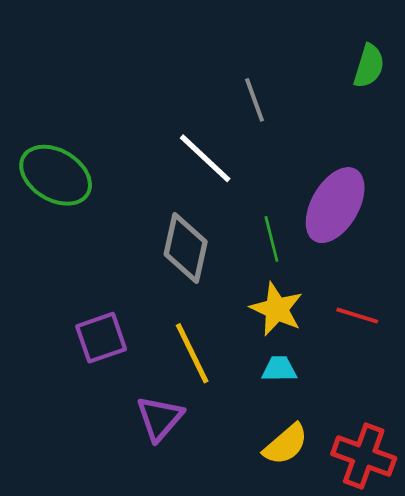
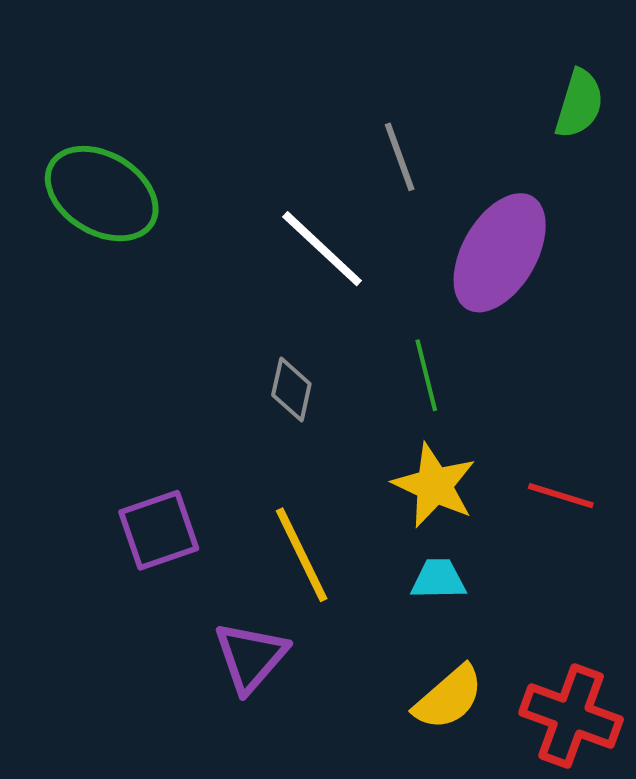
green ellipse: (56, 175) -> (102, 194), moved
purple ellipse: (335, 205) -> (500, 253), moved
gray diamond: (186, 248) -> (291, 390), size x0.6

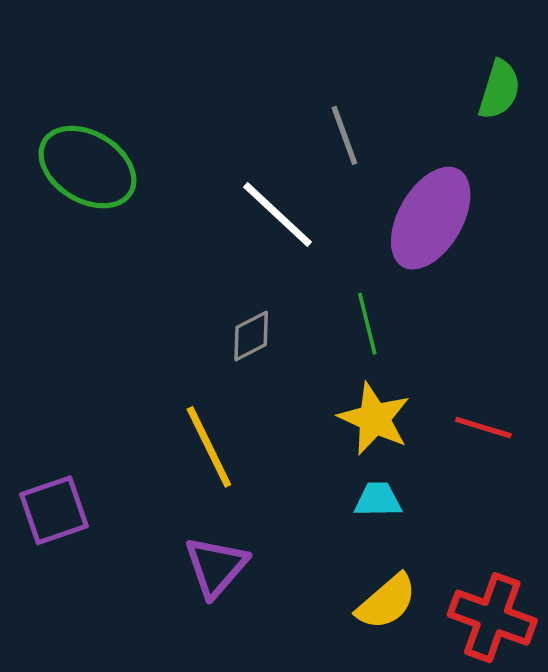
gray diamond: (291, 390) -> (251, 336), turned 50
purple square: (159, 530) -> (54, 510), moved
yellow line: (302, 555) -> (209, 447), moved

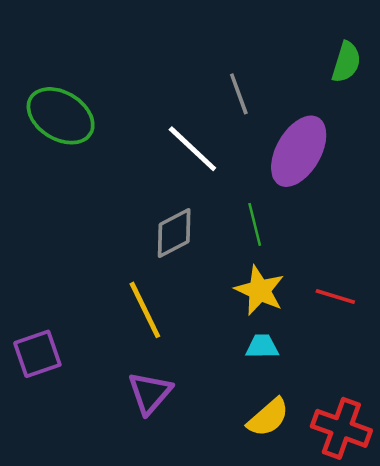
gray diamond: (251, 336) -> (174, 233), size x1.4

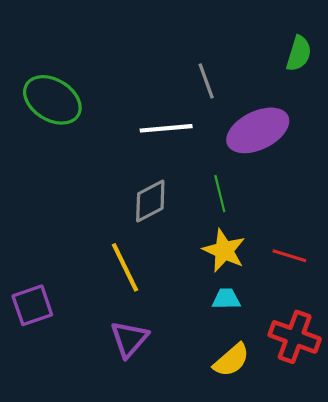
white line: (192, 149) -> (166, 128), turned -48
purple ellipse: (299, 151) -> (258, 130), turned 34
red cross: (341, 428) -> (295, 337), moved

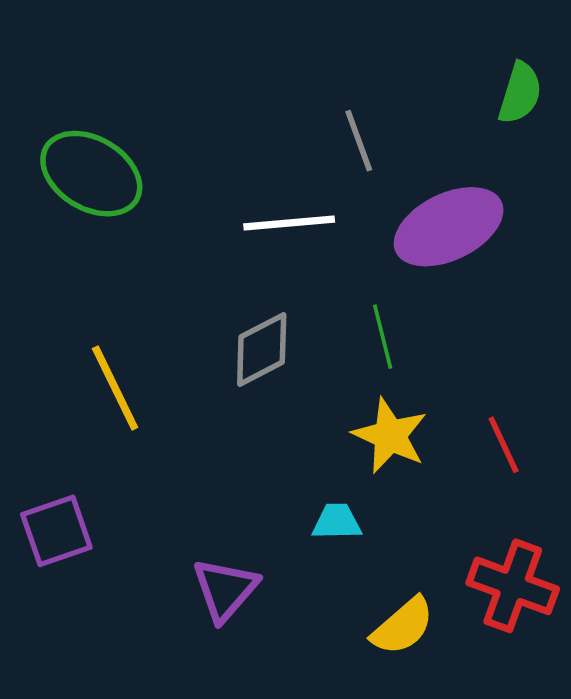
red line: (289, 256) -> (504, 445), turned 48
yellow line: (125, 267) -> (115, 388), moved
cyan trapezoid: (226, 299) -> (337, 522), moved

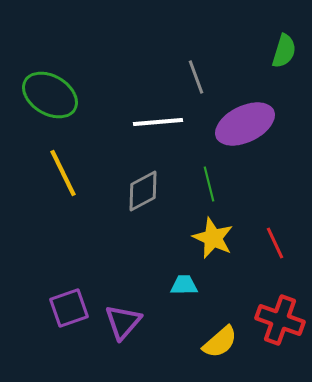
yellow line: (115, 388) -> (63, 173), moved
purple square: (56, 531) -> (69, 308), moved

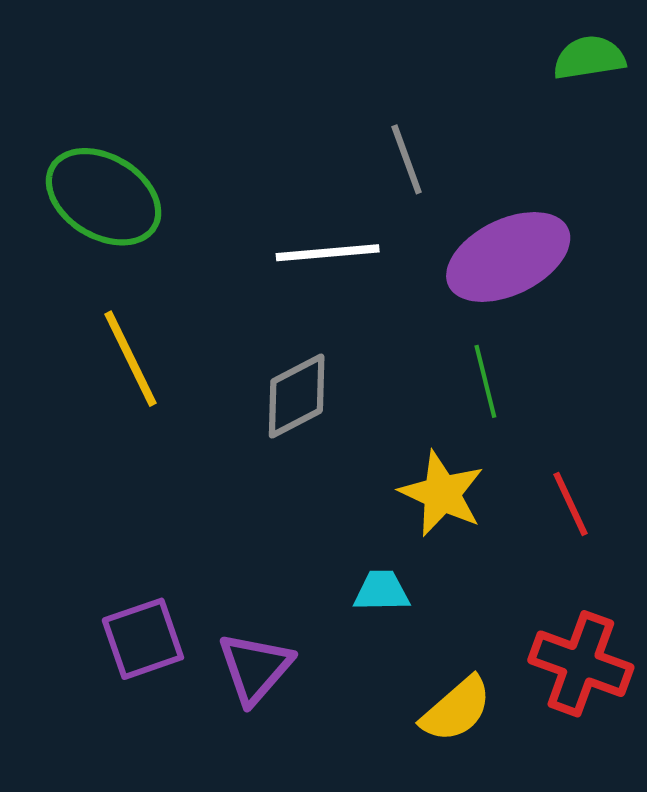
green semicircle: (284, 51) -> (589, 58), moved, turned -116
green line: (209, 184) -> (485, 381), moved

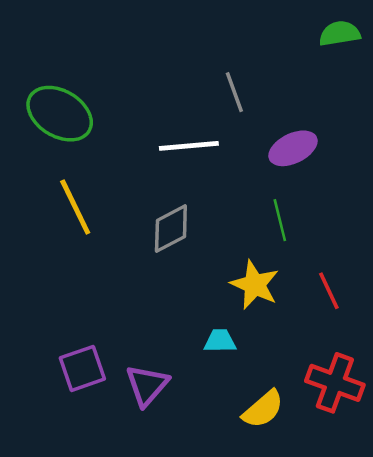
purple ellipse: (508, 257) -> (293, 148), size x0.7

